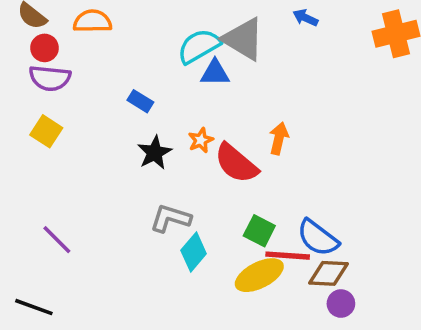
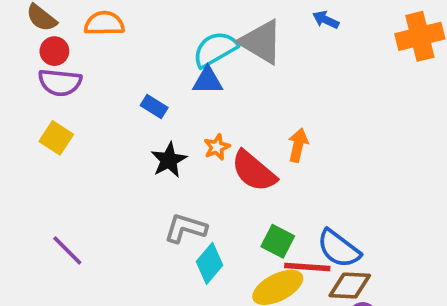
blue triangle: (215, 73) -> (208, 81), moved

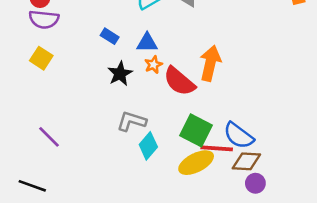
blue triangle: (208, 81) -> (147, 43), moved
orange arrow: (298, 145) -> (210, 63), size x1.5
green square: (278, 241) -> (196, 130), size x1.4

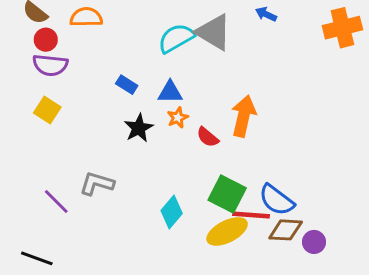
red semicircle: (179, 81) -> (208, 137), size x0.6
gray L-shape: (132, 121) -> (97, 184), moved
purple circle: (255, 183) -> (314, 242), moved

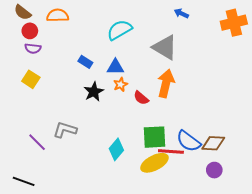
gray triangle: (214, 32) -> (165, 47), moved
purple semicircle: (50, 65) -> (33, 48), size x0.7
green square: (227, 194) -> (155, 137), turned -30
brown diamond: (286, 230) -> (213, 143), moved

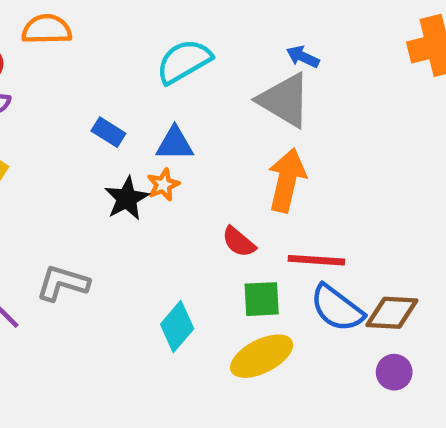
blue arrow: (181, 13) -> (303, 57), moved
orange star: (120, 84) -> (163, 185), moved
red semicircle: (141, 98) -> (239, 242), moved
green square: (155, 137) -> (262, 299), size x0.7
red line: (171, 151) -> (316, 260), moved

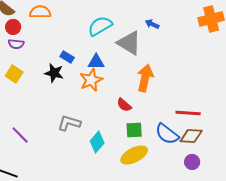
gray triangle: (284, 100) -> (129, 43), moved
orange star: (163, 185) -> (91, 80), size x1.6
black star: (127, 198) -> (54, 73), moved, turned -30
red line: (316, 260) -> (188, 113), moved
gray L-shape: (63, 283) -> (69, 123), moved

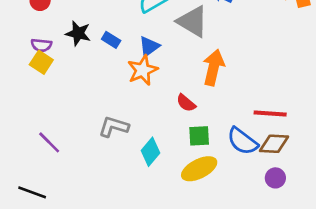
purple semicircle: (16, 44) -> (41, 45), moved
blue triangle: (96, 62) -> (149, 46), turned -36
black star: (54, 73) -> (78, 33), moved

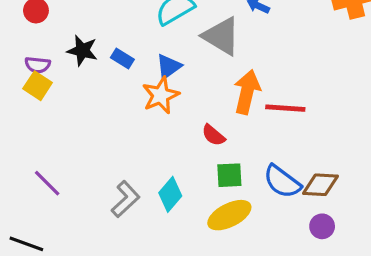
red line: (270, 114) -> (285, 108), moved
gray L-shape: (114, 127) -> (125, 199), moved, turned 120

